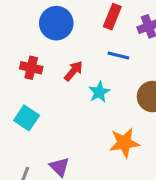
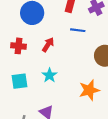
cyan star: (99, 92) -> (49, 75), moved
cyan square: (27, 118) -> (19, 81), turned -35

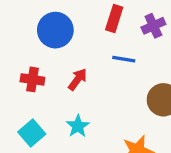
cyan square: (19, 81) -> (32, 133), turned -35

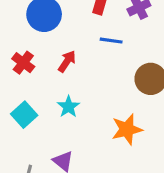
red cross: (32, 79) -> (23, 63), turned 30

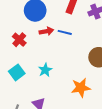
blue line: (111, 41) -> (65, 32), moved
red arrow: (67, 61) -> (46, 31), moved, turned 40

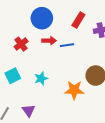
blue line: (65, 32) -> (67, 45), turned -32
orange star: (81, 88) -> (74, 90), moved

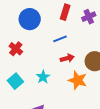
red arrow: (49, 41) -> (67, 58), moved
orange star: (74, 90) -> (78, 80), turned 30

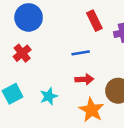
red rectangle: (65, 12) -> (94, 21), turned -56
blue circle: (30, 19) -> (29, 17), moved

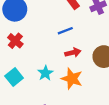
orange star: (91, 110) -> (72, 79), moved

